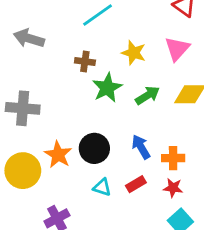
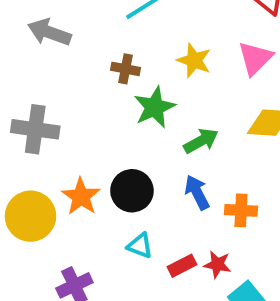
green arrow: (147, 95) -> (201, 141), moved
red rectangle: (136, 184) -> (182, 266), moved
red star: (173, 188) -> (217, 264), moved

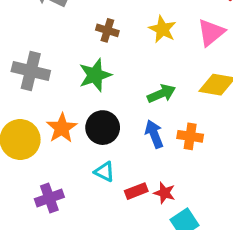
green star: (155, 107) -> (95, 75), moved
orange cross: (241, 210) -> (190, 136), moved

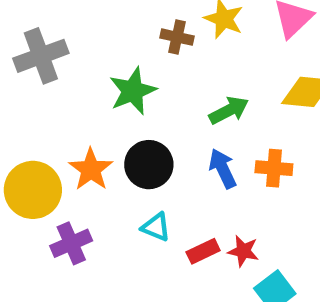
brown cross: (107, 30) -> (177, 37), moved
gray cross: (31, 71) -> (41, 56), moved, turned -30
purple cross: (49, 198) -> (71, 243), moved

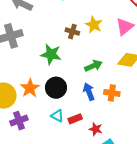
green star: (133, 91) -> (51, 54), turned 30
red rectangle: (203, 251) -> (75, 119), moved

